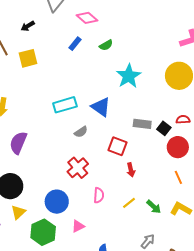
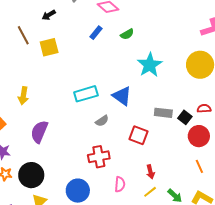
red cross: (78, 168) -> (99, 157), turned 30
red arrow: (131, 170) -> (150, 172), moved

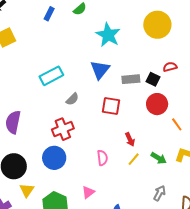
blue triangle: (122, 96) -> (100, 70), moved, turned 45
red circle: (199, 136) -> (157, 104), moved
red cross: (99, 157) -> (63, 129), moved
blue circle: (78, 191) -> (54, 158), moved

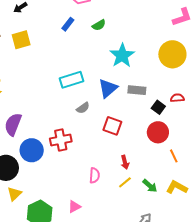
cyan rectangle: (51, 76) -> (72, 80), moved
gray rectangle: (131, 79) -> (137, 90), moved
gray semicircle: (72, 99) -> (83, 108), moved
blue circle: (54, 158) -> (32, 150), moved

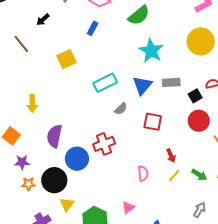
green semicircle: (99, 25) -> (139, 15), moved, size x1.6
yellow square: (21, 40) -> (67, 59), moved
black square: (158, 107) -> (195, 96), turned 32

